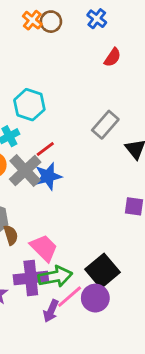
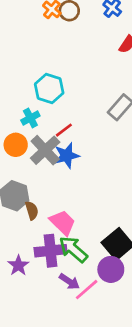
green arrow: (55, 277) -> (73, 249), turned -128
pink line: (70, 297) -> (87, 290), moved
purple arrow: (51, 311) -> (69, 282), turned -80

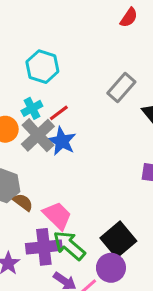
cyan cross: (30, 118) -> (32, 108), moved
blue star: (67, 156) -> (62, 141), turned -30
brown semicircle: (32, 210) -> (23, 202), turned -36

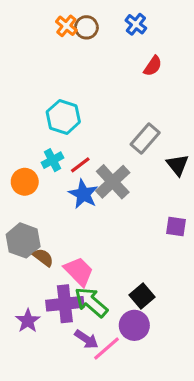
gray cross: (38, 135) -> (113, 182), moved
black square: (118, 239) -> (142, 296), size x0.7

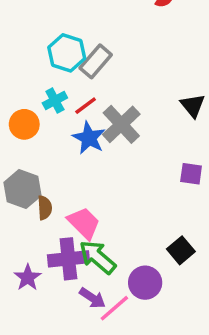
gray rectangle: (145, 139) -> (96, 61), moved
brown semicircle: (43, 257) -> (45, 208), turned 50
black square: (142, 296) -> (181, 250), moved

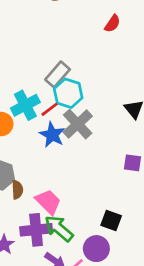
cyan hexagon: (67, 53) -> (68, 93), moved
cyan cross: (55, 100) -> (25, 105), size x1.5
black square: (181, 250) -> (111, 220), moved, turned -30

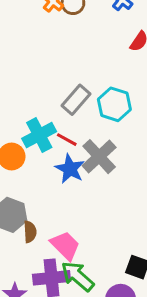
cyan hexagon: (68, 93) -> (114, 104), moved
red line: (49, 109) -> (67, 140), turned 66

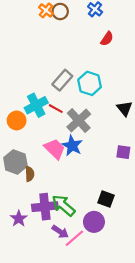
blue star: (70, 169) -> (72, 146), moved
pink trapezoid: (65, 246) -> (55, 149), moved

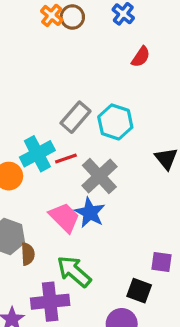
red line: (56, 109) -> (66, 159), turned -48
purple square: (123, 152) -> (161, 262), moved
green arrow: (63, 206) -> (74, 271), moved

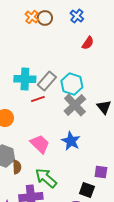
cyan cross: (37, 154) -> (25, 79), moved, turned 30
red line: (66, 159) -> (38, 99), moved
gray cross: (99, 176) -> (75, 105), moved
blue star: (90, 213) -> (71, 141), moved

